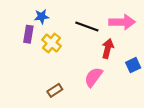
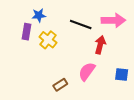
blue square: (133, 65) -> (122, 75), moved, turned 32
brown rectangle: (55, 90) -> (60, 85), moved

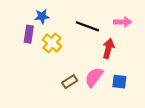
pink arrow: (113, 20) -> (123, 22), size x0.7
blue square: (122, 75) -> (119, 82), moved
brown rectangle: (60, 85) -> (70, 82), moved

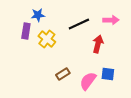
black line: (87, 26) -> (79, 24), turned -45
pink semicircle: (94, 77) -> (88, 81), moved

